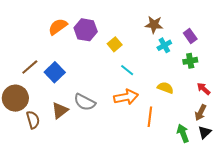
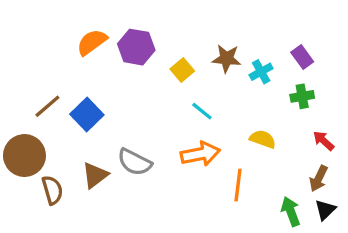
brown star: (154, 25) -> (227, 59), moved

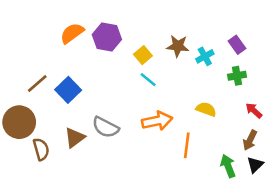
cyan line: (202, 111) -> (148, 80), moved

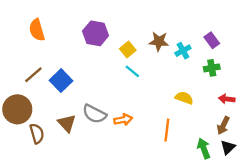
orange semicircle: (72, 33) -> (37, 30), moved, turned -70
red arrow: (254, 111) -> (227, 99), turned -35
orange arrow: (157, 121) -> (123, 120), moved, size x0.7
brown triangle: (75, 138) -> (67, 123), turned -36

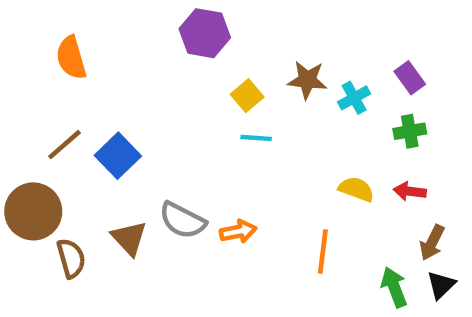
purple hexagon: (96, 33) -> (205, 33), moved
cyan line: (132, 71) -> (256, 138), turned -35
red arrow: (227, 99) -> (410, 191), moved

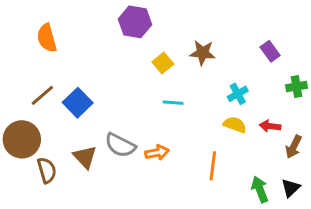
cyan cross: (354, 98) -> (238, 94), moved
green cross: (410, 131) -> (297, 87), moved
cyan line: (256, 138) -> (173, 103), moved
brown arrow: (432, 243) -> (294, 147), moved

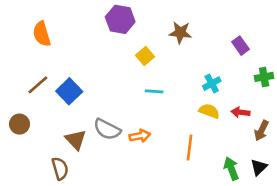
brown star: (203, 53) -> (180, 33), moved
brown circle: (22, 139) -> (19, 124), size x0.6
brown semicircle: (47, 170) -> (60, 169), moved

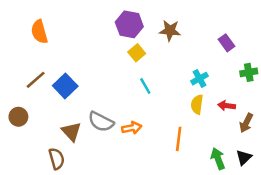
purple hexagon: (120, 19) -> (129, 24), moved
cyan line: (154, 91) -> (145, 86), turned 56
yellow semicircle: (209, 111) -> (197, 104), turned -102

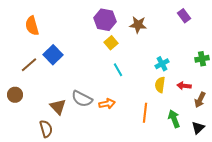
purple rectangle: (227, 43) -> (184, 16), moved
blue square: (65, 86) -> (53, 55), moved
green arrow: (218, 159) -> (174, 119), moved

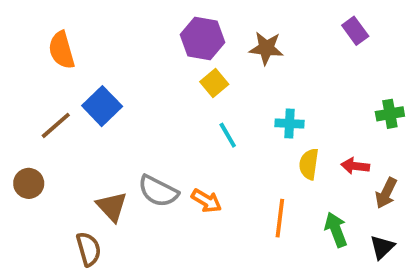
cyan cross: (162, 64) -> (289, 123), moved, turned 32
orange arrow: (107, 104) -> (206, 201), turned 42

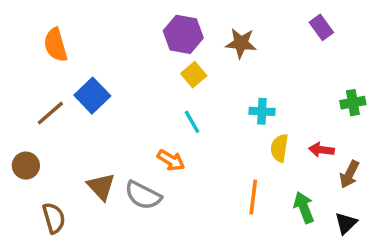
cyan line: (228, 135) -> (192, 122), moved
gray semicircle: (158, 191) -> (143, 195), moved
orange arrow: (206, 201) -> (171, 160), moved
brown semicircle: (89, 249) -> (54, 218), moved

